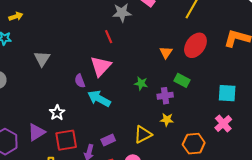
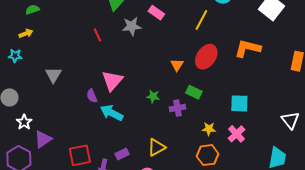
red line: (109, 37) -> (97, 35), moved
white star: (57, 113) -> (24, 122), moved
yellow star: (167, 120) -> (209, 129), moved
purple triangle: (36, 132) -> (43, 139), moved

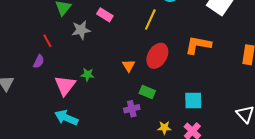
purple semicircle: (92, 96) -> (39, 61), moved, turned -128
green star: (153, 96) -> (88, 75), moved

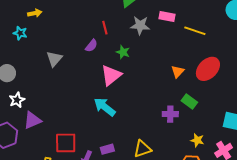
pink rectangle: (105, 15) -> (167, 16), turned -35
yellow line: (150, 19) -> (195, 31), moved, turned 70
green star: (88, 75) -> (123, 52), moved

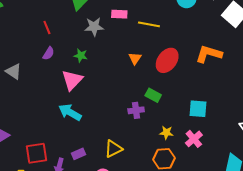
red line: (105, 28) -> (47, 27), moved
gray triangle: (54, 59) -> (14, 72), turned -30
orange triangle: (178, 72) -> (135, 58), moved

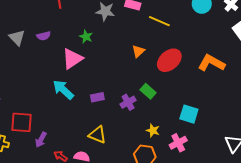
purple semicircle: (49, 53) -> (44, 36), moved, turned 32
purple cross: (136, 110) -> (128, 102), turned -35
yellow triangle: (113, 149) -> (97, 135), turned 36
purple rectangle: (79, 154) -> (97, 97), moved

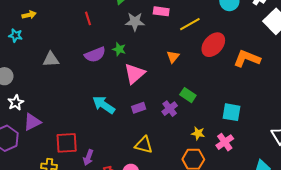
yellow line: (159, 21) -> (190, 24), turned -45
purple semicircle: (44, 36) -> (95, 55), moved, size x1.5
gray triangle: (17, 38) -> (51, 59), turned -42
pink triangle: (72, 59) -> (135, 74), moved
red ellipse: (169, 60) -> (213, 45), moved

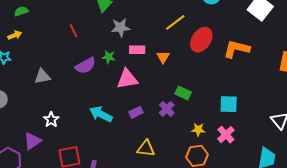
pink rectangle: (161, 11) -> (137, 50), moved
pink triangle: (135, 74) -> (127, 79), turned 40
white star: (16, 103) -> (51, 120), moved

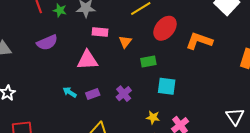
green star: (109, 57) -> (60, 10), moved
green rectangle: (183, 93) -> (148, 61), moved, turned -42
cyan square: (229, 104) -> (167, 86), moved
cyan arrow: (101, 114) -> (70, 92), moved, size x0.6

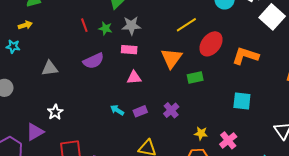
pink rectangle: (100, 32) -> (129, 50), moved
orange triangle: (125, 42) -> (171, 58), size x1.6
pink triangle: (87, 60) -> (134, 78), size x0.7
cyan square: (167, 86) -> (242, 101), moved

